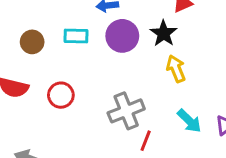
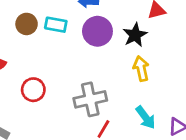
brown circle: (32, 42) -> (27, 24), moved
red circle: (61, 95) -> (33, 90), moved

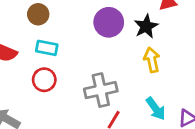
cyan rectangle: (56, 25) -> (47, 48), moved

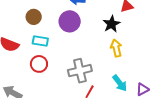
purple circle: (109, 22) -> (70, 21), moved

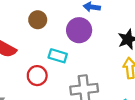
cyan rectangle: (40, 41) -> (58, 56), moved

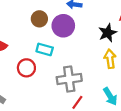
brown circle: (38, 20) -> (39, 19), moved

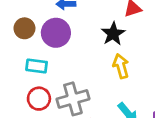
red circle: (26, 68) -> (39, 99), moved

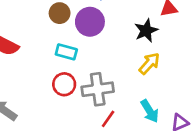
yellow arrow: (121, 66) -> (149, 63), turned 50

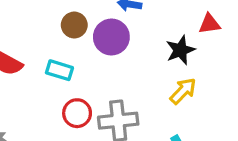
cyan rectangle: (66, 52) -> (59, 70), moved

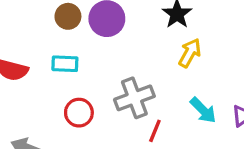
red circle: (77, 113) -> (79, 113), moved

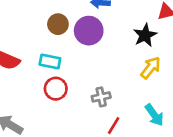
gray cross: (134, 98) -> (101, 97), size x0.6
red circle: (79, 113) -> (56, 89), moved

